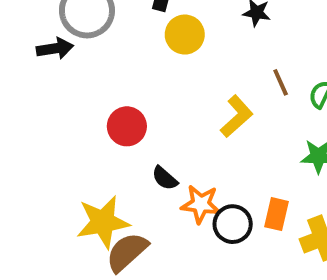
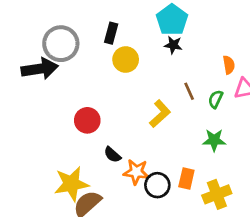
black arrow: (55, 48) -> (40, 69), size x1.5

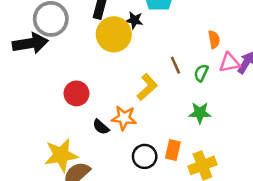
black star: (173, 45) -> (134, 20), moved
yellow circle: (126, 60) -> (114, 34), size x1.4
orange star: (136, 172) -> (124, 118), moved

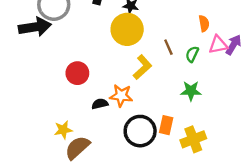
yellow circle: (114, 34) -> (127, 29), moved
black semicircle: (101, 127) -> (100, 104), turned 126
yellow star: (61, 155) -> (63, 130), size x0.6
black circle: (145, 156) -> (140, 131), size x1.4

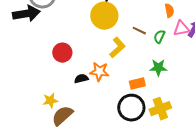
brown line: (168, 47) -> (139, 31), turned -40
orange rectangle: (166, 125) -> (137, 84), moved, turned 63
black circle: (140, 131) -> (131, 108), moved

